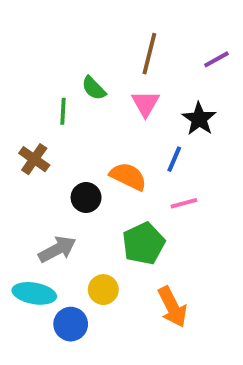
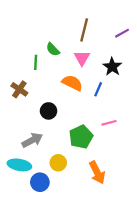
orange semicircle: (128, 176) -> (72, 83), moved
pink line: (184, 203) -> (109, 123), moved

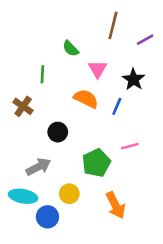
brown line: (84, 30) -> (113, 25), moved
green semicircle: (53, 49) -> (71, 49), moved

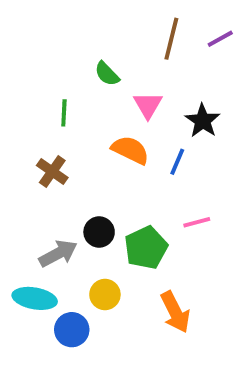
purple line: (145, 40) -> (220, 39), moved
brown cross: (23, 106) -> (52, 171), moved
black circle: (58, 132) -> (99, 232), moved

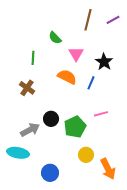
yellow circle: (105, 295) -> (86, 155), moved
orange arrow: (175, 312) -> (108, 169), moved
blue circle: (72, 330) -> (50, 173), moved

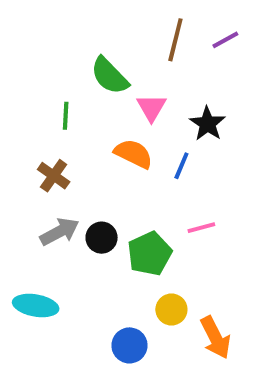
green semicircle: (55, 38) -> (110, 76), size x1.5
gray arrow: (30, 130) -> (60, 232), moved
blue circle: (50, 173) -> (129, 345), moved

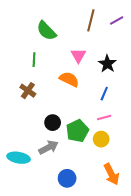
green semicircle: (110, 76) -> (46, 31), moved
blue line: (181, 166) -> (104, 94), moved
gray arrow: (60, 232) -> (48, 147), moved
yellow circle: (171, 309) -> (101, 139), moved

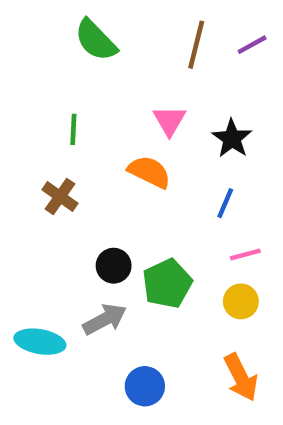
green semicircle: (46, 31) -> (96, 40), moved
pink line: (104, 117) -> (245, 255), moved
yellow circle: (101, 139) -> (241, 301), moved

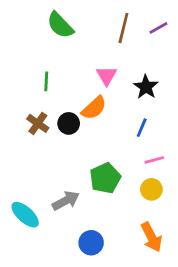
orange semicircle: (149, 172) -> (94, 108), turned 112
black circle: (114, 266) -> (69, 123), moved
cyan ellipse: (40, 342) -> (25, 215), turned 32

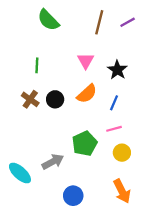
orange semicircle: (94, 108) -> (87, 94), moved
pink line: (154, 160) -> (114, 129), moved

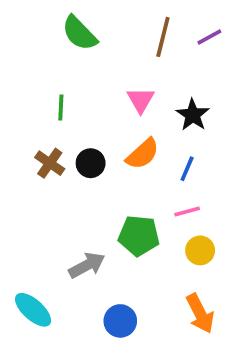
green pentagon: (85, 144) -> (139, 236), turned 30
cyan ellipse: (20, 173) -> (33, 310), moved

